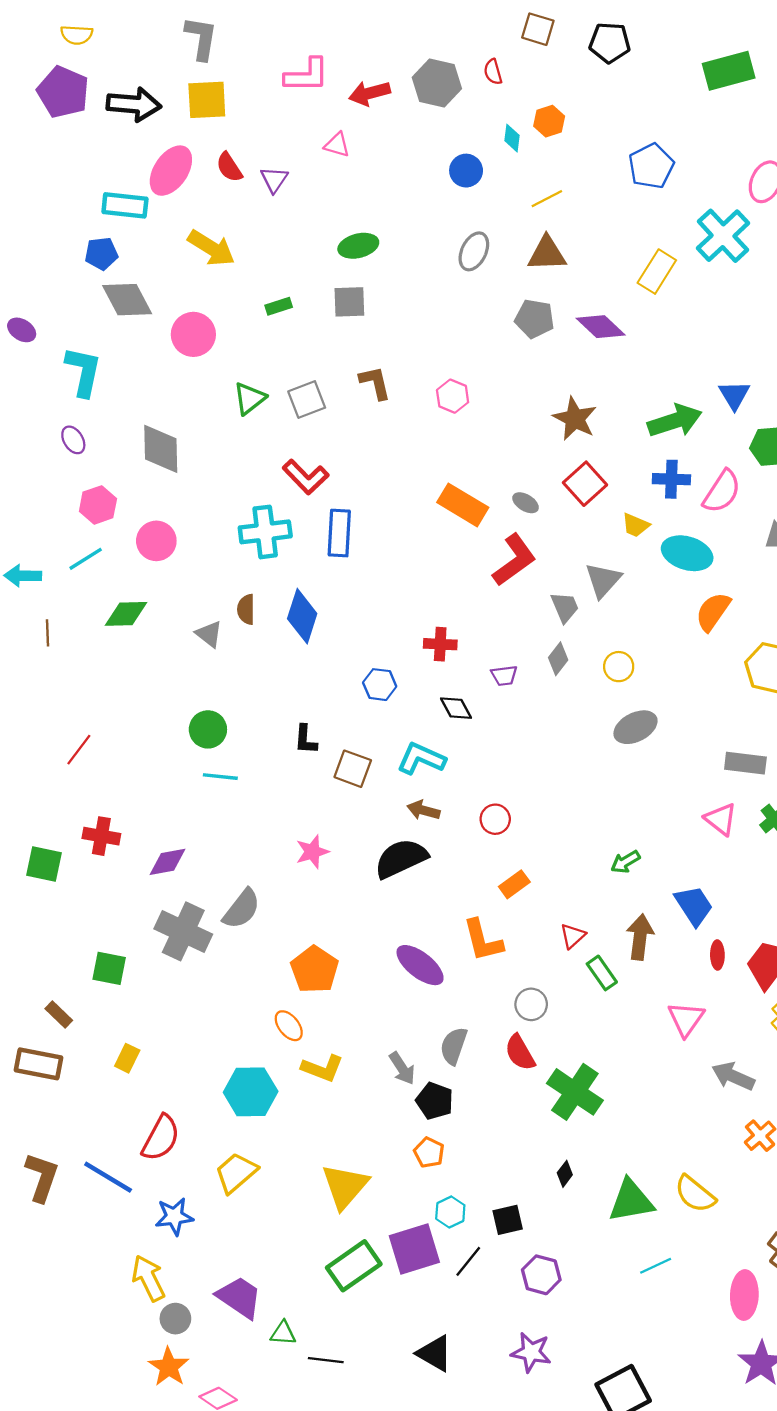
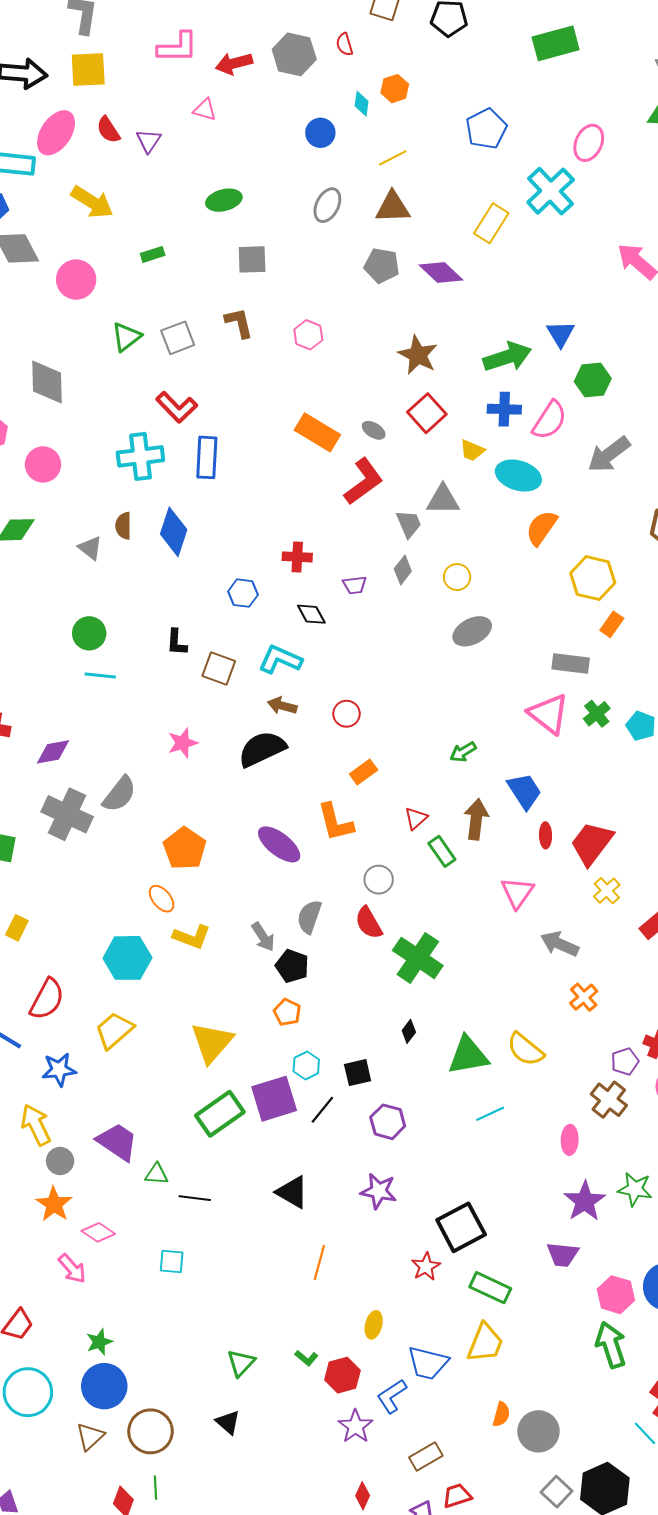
gray square: (349, 302) -> (252, 259), moved
gray triangle: (603, 580) -> (443, 500), turned 48
pink triangle: (721, 819) -> (549, 714), size x1.4
pink ellipse: (744, 1295) -> (570, 1140), size x0.7

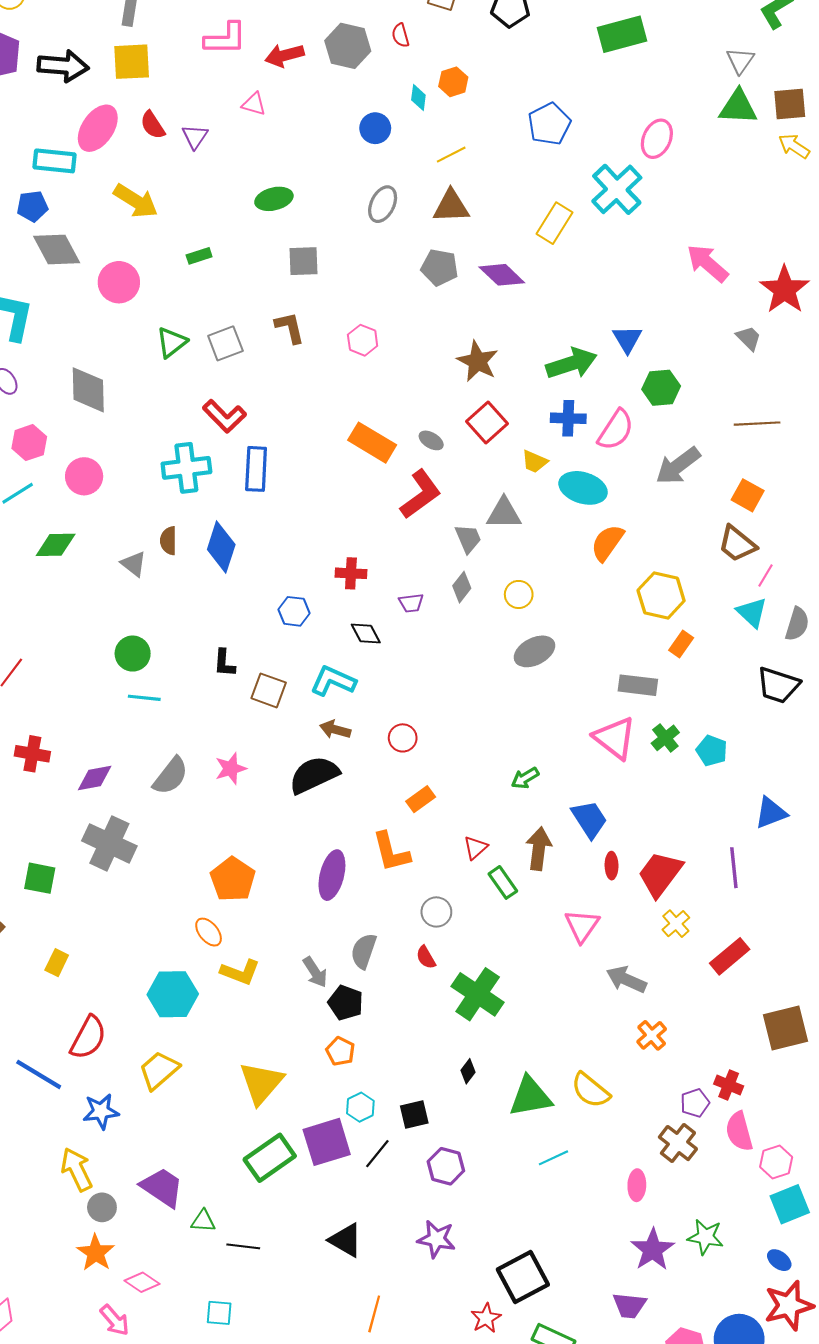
gray semicircle: (119, 794) -> (171, 776), moved
purple ellipse: (279, 844) -> (332, 875), turned 66
red semicircle: (369, 923) -> (426, 957), size x0.7

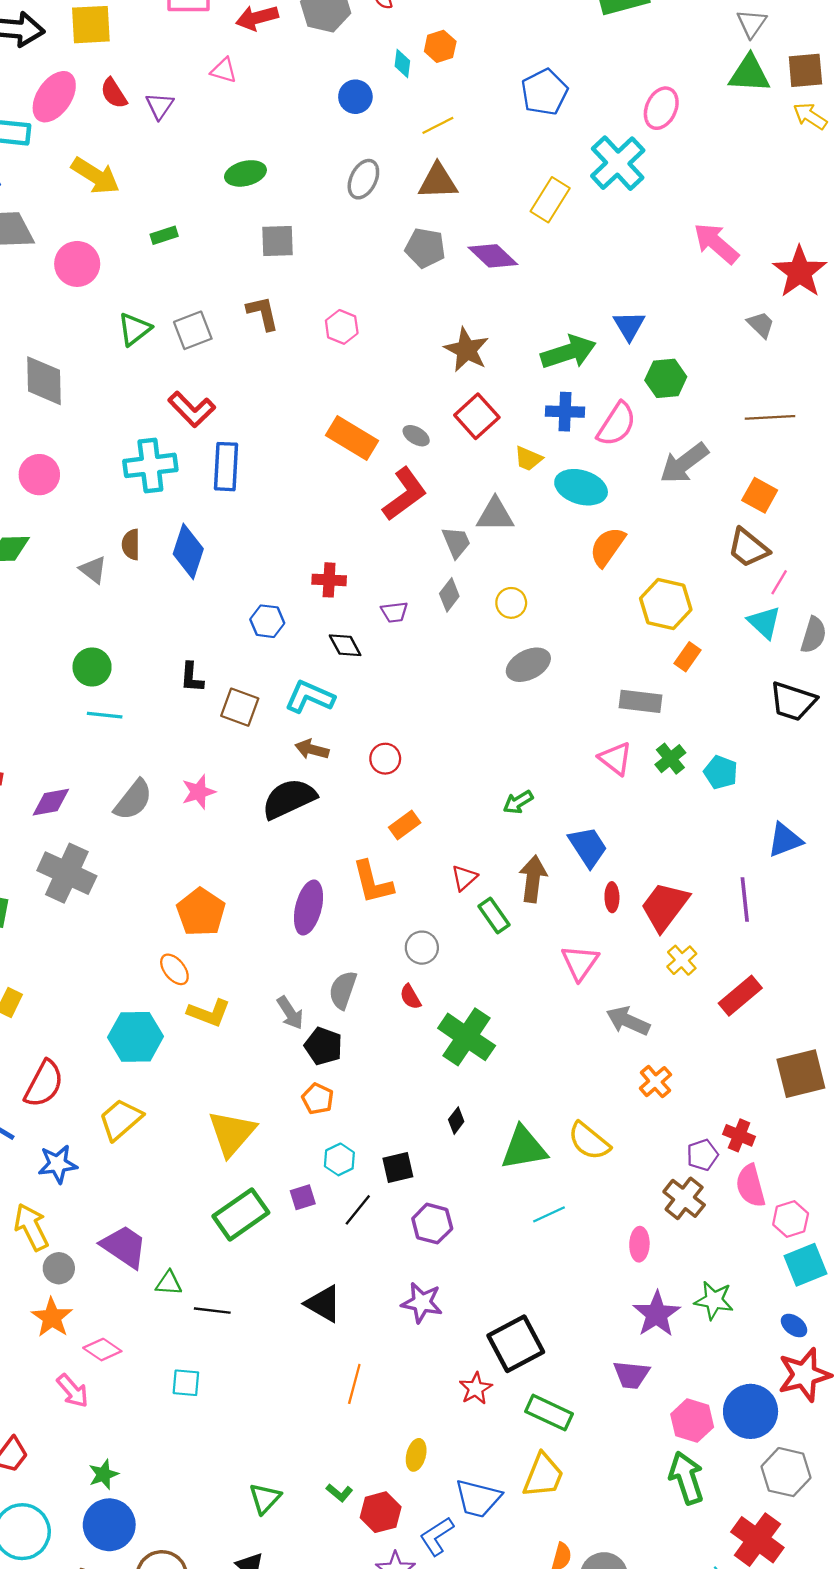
pink triangle: (615, 738) -> (615, 759), size x0.7
purple square: (327, 1142) -> (303, 1197), size x0.5

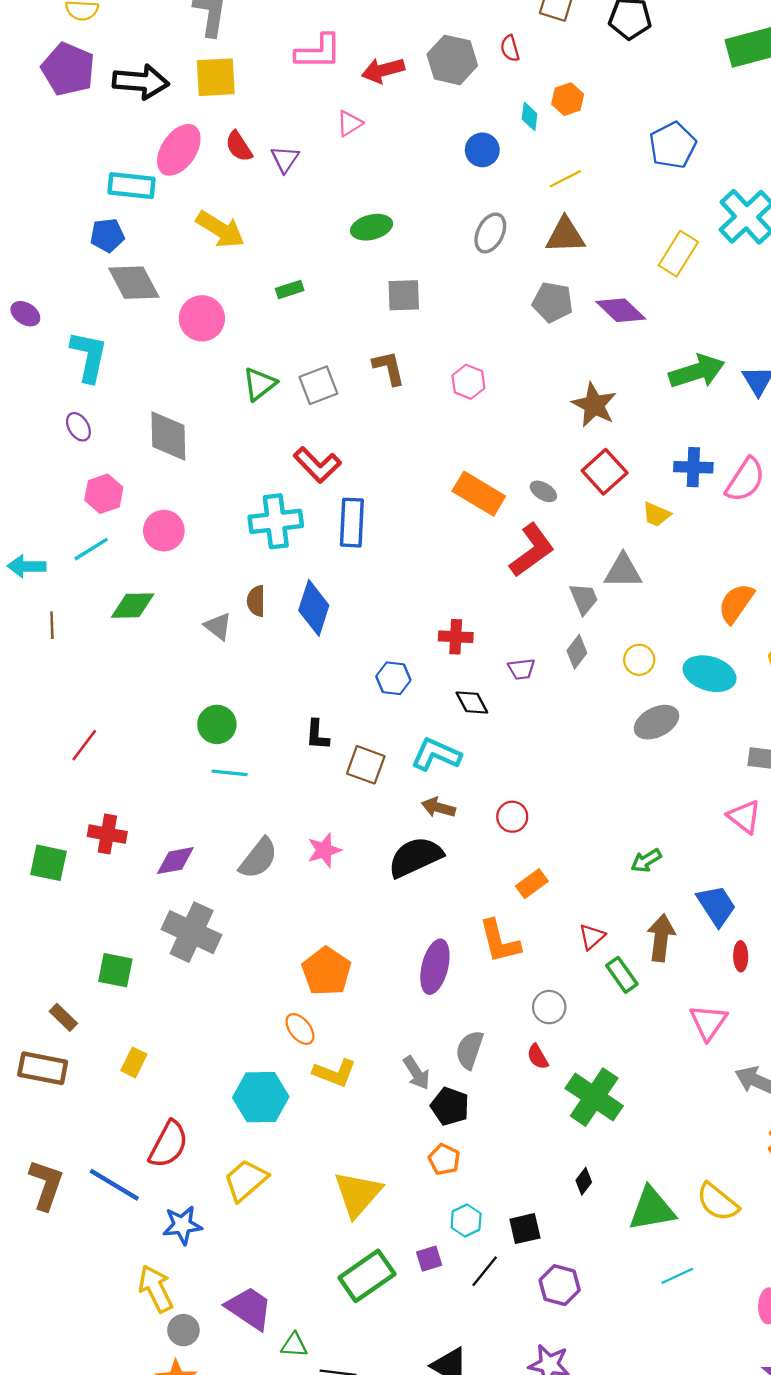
pink triangle: (224, 70) -> (350, 123), turned -48
green arrow: (568, 352) -> (697, 371), moved
cyan ellipse: (581, 487) -> (710, 674), moved

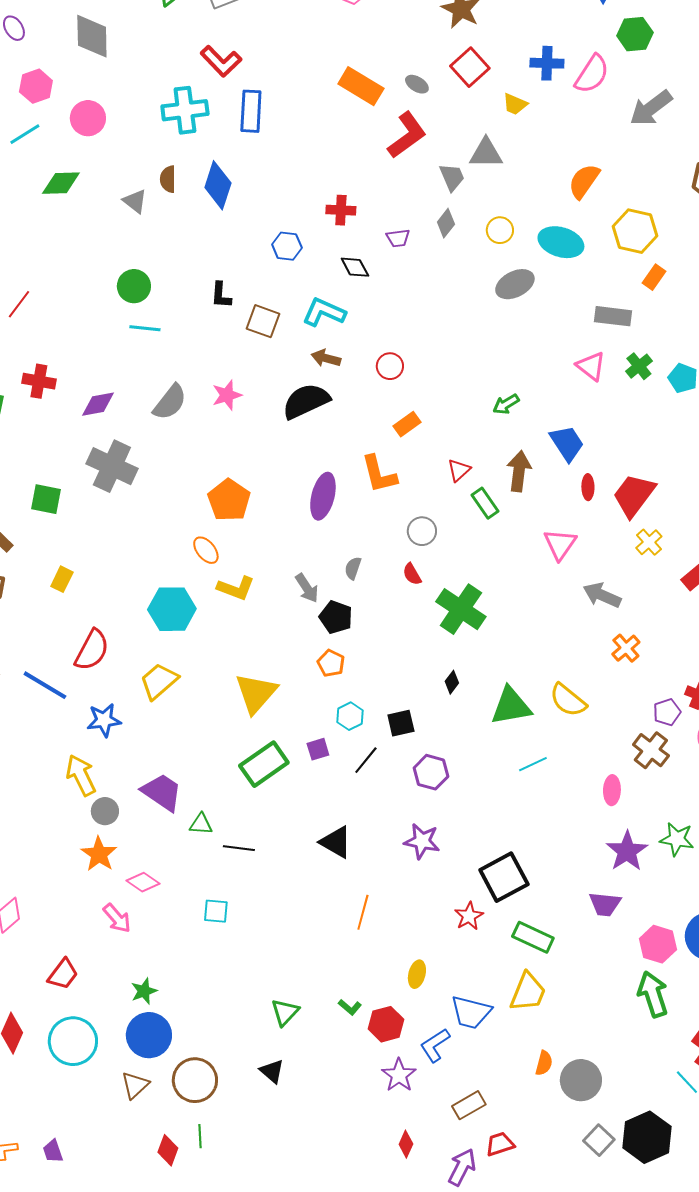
gray semicircle: (470, 1050) -> (353, 568), size x0.7

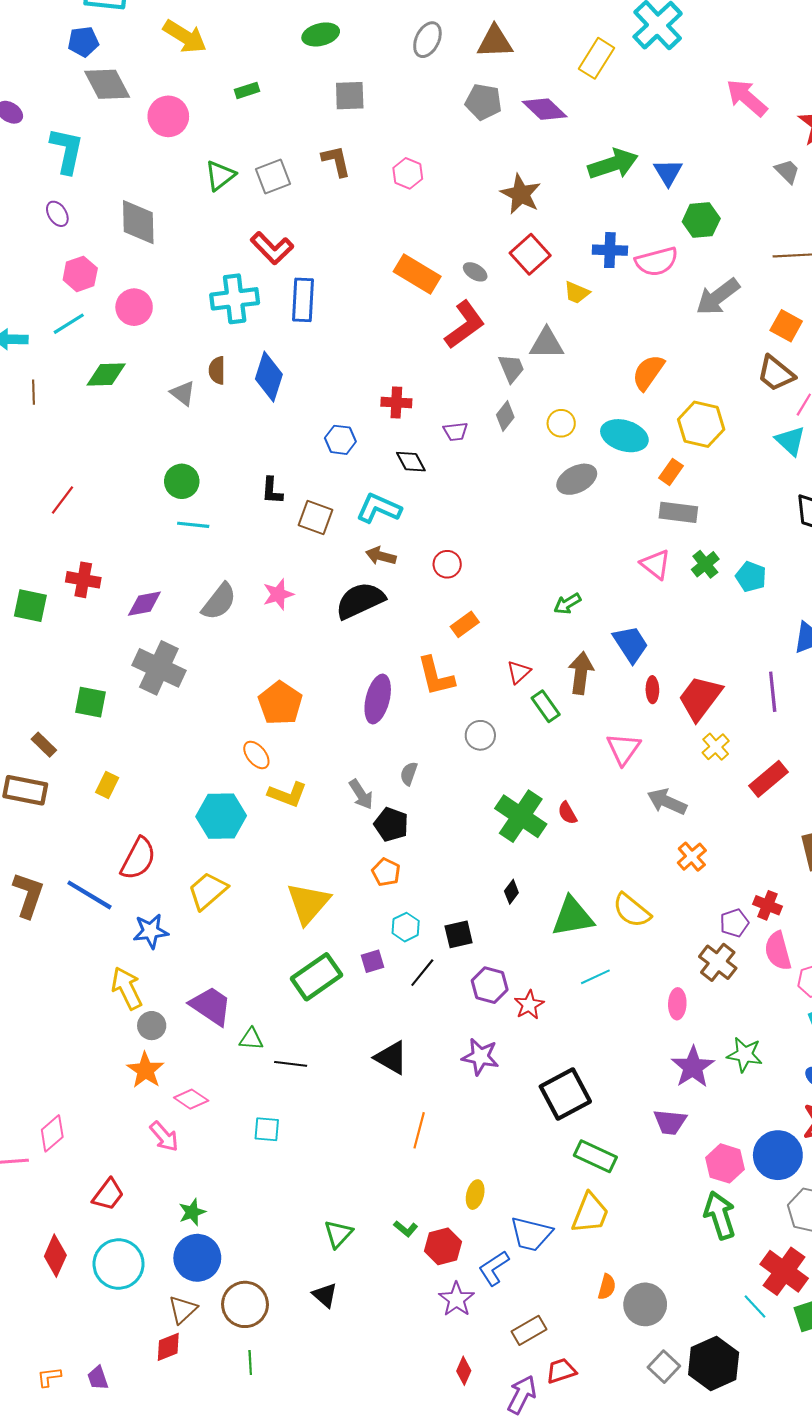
pink semicircle: (592, 74) -> (657, 262), turned 42
orange rectangle: (654, 277) -> (671, 472), moved
red semicircle: (412, 574) -> (567, 813), moved
red star: (469, 916) -> (529, 1005), moved
red diamond: (168, 1150) -> (168, 1347), moved, turned 48

